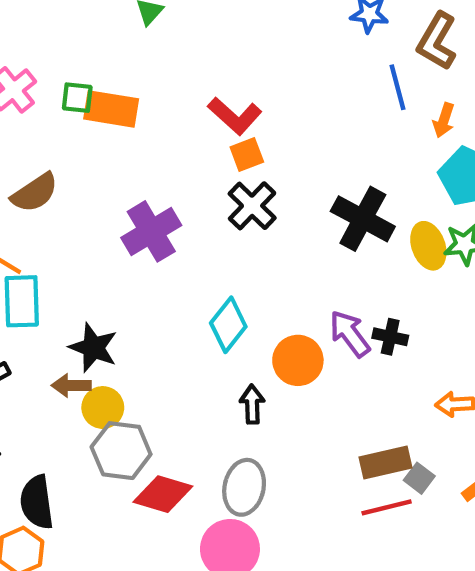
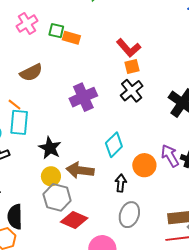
orange rectangle: (111, 109) -> (71, 38), size x0.7
brown arrow: (71, 386) -> (80, 170), moved, size x1.5
gray ellipse: (244, 487) -> (129, 215), moved

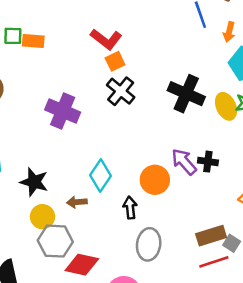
purple cross: (83, 97) -> (63, 111), turned -32
cyan diamond: (114, 145) -> (100, 175), moved
brown arrow: (80, 170) -> (77, 202), size x0.6

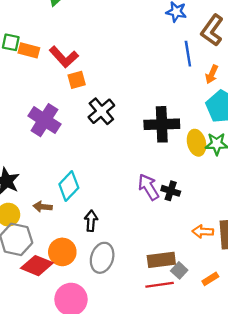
red L-shape: (106, 39) -> (64, 57), moved
orange square: (115, 61) -> (77, 80), moved
black cross: (186, 94) -> (162, 124), turned -36
orange circle: (155, 180) -> (62, 252), moved

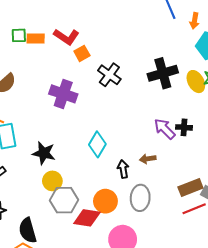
brown arrow: (43, 207) -> (148, 159), moved

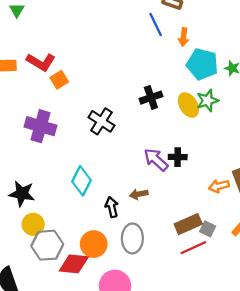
black cross: (163, 73) -> (151, 98), size x0.7
black cross: (109, 75) -> (101, 121), moved

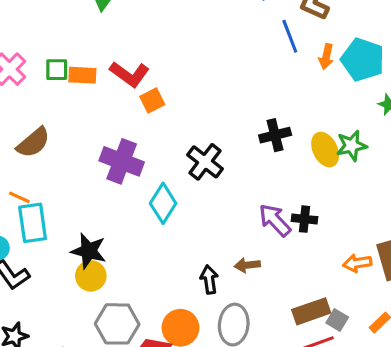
cyan pentagon: (202, 64) -> (363, 60), moved
cyan diamond: (82, 181) -> (163, 203), moved
yellow circle: (33, 224) -> (91, 276), moved

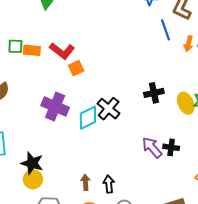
cyan diamond: (163, 203) -> (88, 118), moved, turned 30
brown arrow: (247, 265) -> (85, 182), moved, turned 91

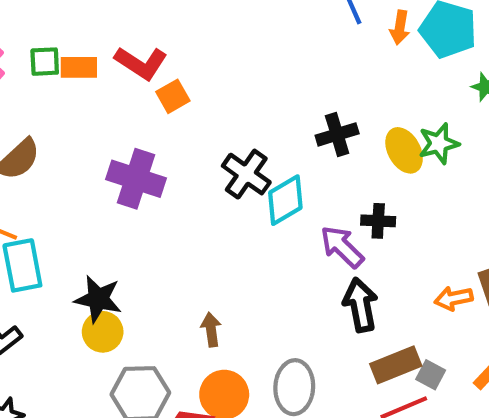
cyan diamond: (88, 118) -> (285, 200), moved
black cross: (171, 147) -> (378, 221), moved
black arrow: (109, 184) -> (360, 305), moved, size x1.4

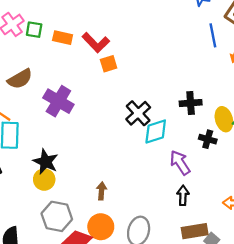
green square: (45, 62) -> (34, 30), moved
purple cross: (136, 179) -> (58, 101), moved
black cross: (378, 221) -> (208, 139), moved
black arrow: (360, 305) -> (183, 195), size x0.7

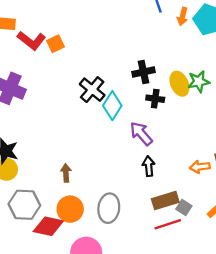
red L-shape: (96, 43) -> (31, 41), moved
cyan diamond: (156, 132) -> (112, 106), turned -32
black cross: (208, 139) -> (155, 99), moved

